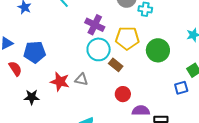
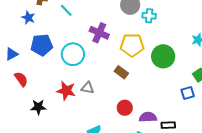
cyan circle: (99, 49) -> (73, 54), moved
blue pentagon: (35, 52) -> (42, 45), moved
red circle: (123, 94) -> (125, 108), moved

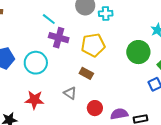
cyan line: (66, 10) -> (49, 19), moved
green circle: (163, 56) -> (138, 52), moved
gray triangle: (88, 88) -> (70, 93), moved, turned 32

